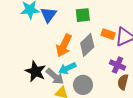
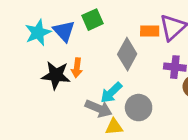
green square: (83, 15) -> (93, 20), moved
orange arrow: (64, 45) -> (77, 68), moved, size x0.6
black star: (35, 71) -> (56, 75), moved

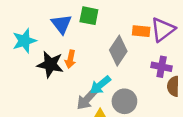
green square: (93, 20) -> (89, 16), turned 30
cyan star: (38, 33) -> (24, 41), moved
gray arrow: (99, 108) -> (87, 99), turned 105

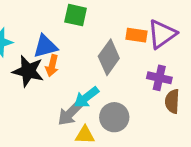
blue triangle: (61, 24) -> (45, 46), moved, turned 50

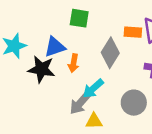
orange arrow: (52, 66) -> (73, 63), moved
gray circle: (114, 117) -> (134, 103), moved

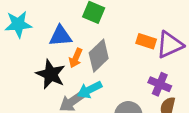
gray diamond: (110, 53) -> (99, 56), moved
black star: (41, 69) -> (51, 74), moved

